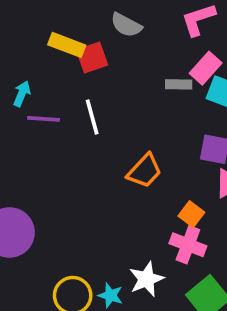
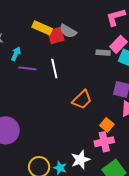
gray semicircle: (126, 25) -> (68, 31), moved
pink cross: (188, 245) -> (104, 142), turned -36

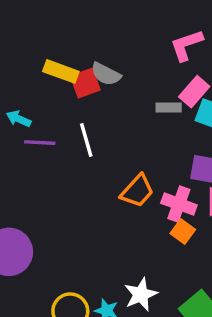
cyan arrow: (16, 54) -> (19, 119), turned -88
pink cross: (104, 142) -> (179, 204), moved, turned 36

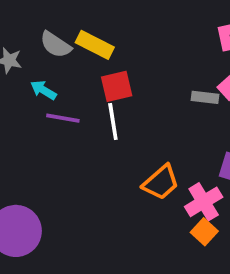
gray semicircle: (106, 74) -> (56, 45), moved
red square: (85, 83) -> (117, 86), moved
pink cross: (179, 204) -> (204, 202), turned 32

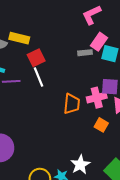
orange trapezoid: (161, 182) -> (72, 104), turned -30
pink cross: (204, 202) -> (97, 98), moved, turned 30

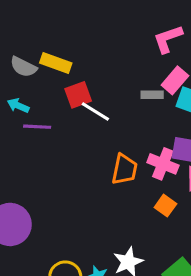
white line: (38, 77) -> (95, 111), moved, turned -42
pink cross: (97, 98) -> (163, 164), turned 30

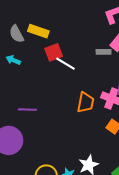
gray semicircle: (23, 67) -> (17, 34), turned 36
purple line: (37, 127) -> (27, 110), moved

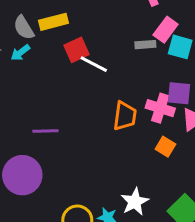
yellow rectangle: (38, 31) -> (54, 22), turned -30
cyan arrow: (13, 60) -> (20, 53), moved, turned -56

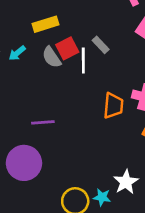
gray semicircle: (24, 28) -> (52, 57), moved
gray rectangle: (145, 45) -> (101, 45), moved, turned 54
white line: (94, 64) -> (83, 60), turned 65

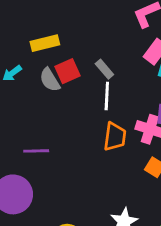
white line: (83, 60) -> (107, 96), moved

